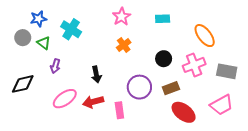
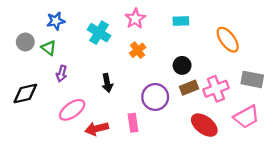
blue star: (38, 19) -> (56, 21), moved
cyan cross: (71, 29) -> (99, 33), moved
pink cross: (194, 65) -> (216, 89), moved
brown rectangle: (171, 88) -> (189, 88), moved
red arrow: (93, 102) -> (97, 129), moved

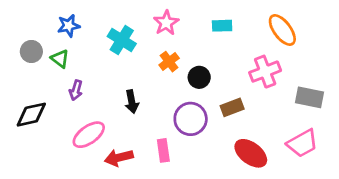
orange ellipse: (228, 40) -> (282, 30), moved
black circle: (182, 65) -> (199, 77), moved
pink cross: (216, 89) -> (265, 72), moved

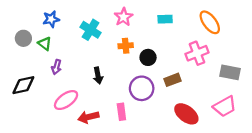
orange cross: (169, 62) -> (126, 46), turned 32

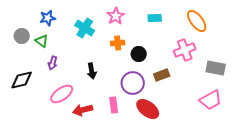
red ellipse: (186, 114) -> (148, 109), moved

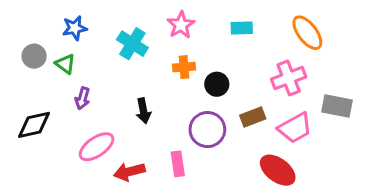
pink trapezoid: (211, 100) -> (295, 128), moved
red ellipse: (148, 109) -> (278, 170), moved

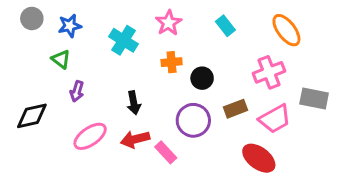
cyan rectangle: (242, 28) -> (225, 26), turned 54
gray circle: (34, 56) -> (32, 18), moved
pink rectangle: (178, 164) -> (166, 152), turned -35
red arrow: (129, 172) -> (135, 139), moved

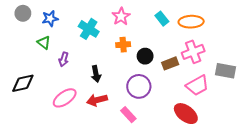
orange ellipse: (286, 30) -> (191, 22), moved, turned -55
purple arrow: (77, 91) -> (64, 59), moved
brown rectangle: (236, 109) -> (170, 63), moved
pink rectangle: (166, 152) -> (128, 115), moved

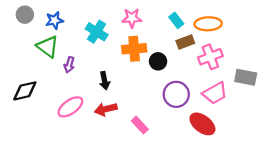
pink star: (121, 16) -> (132, 18), turned 30
green triangle: (44, 43) -> (48, 47), size x1.5
orange cross: (123, 45) -> (134, 49), size x1.5
brown rectangle: (170, 63) -> (185, 42), moved
purple circle: (139, 86) -> (176, 94), moved

